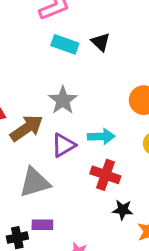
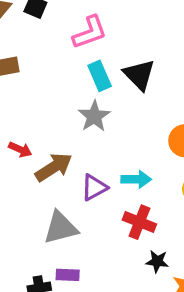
black triangle: (101, 42) -> (139, 75), size x1.5
cyan rectangle: (65, 44) -> (100, 76), turned 45
gray star: (63, 100) -> (94, 116), moved

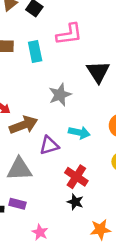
cyan rectangle: (100, 76) -> (35, 52), moved
cyan arrow: (136, 179) -> (79, 133), moved
black star: (157, 261) -> (75, 202), moved

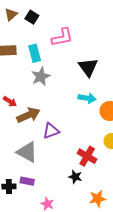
gray star: (60, 95) -> (41, 77), moved
cyan arrow: (79, 133) -> (87, 98), moved
gray triangle: (19, 169) -> (27, 152), turned 35
red cross: (76, 177) -> (87, 156), moved

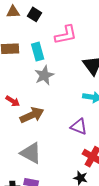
brown triangle: (11, 14) -> (13, 12), turned 40
purple triangle: (51, 131) -> (79, 127), moved, turned 42

